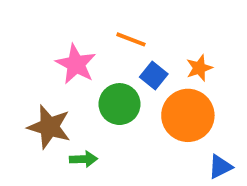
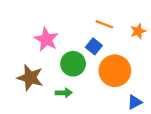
orange line: (131, 39) -> (104, 24), moved
orange star: (199, 68) -> (138, 31), moved
green arrow: (83, 159) -> (64, 93), moved

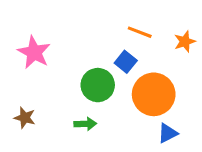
pink star: (46, 39) -> (34, 52), moved
brown star: (30, 78) -> (25, 118), moved, size x0.6
blue triangle: (135, 102) -> (168, 133), moved

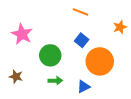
orange line: (140, 32) -> (81, 12), moved
green circle: (98, 85) -> (50, 55), moved
blue triangle: (168, 133) -> (84, 87), moved

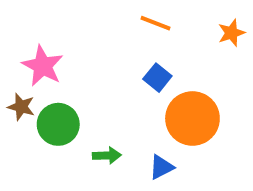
orange star: (120, 27) -> (231, 33), moved
green circle: (50, 55) -> (58, 124), moved
brown star: (16, 77) -> (21, 107), moved

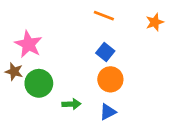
orange circle: (192, 118) -> (110, 79), moved, size x0.7

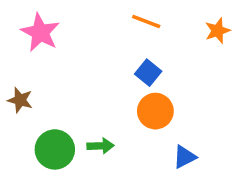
pink star: (28, 44) -> (40, 32), moved
green circle: (39, 83) -> (55, 149), moved
blue triangle: (108, 112) -> (185, 157), moved

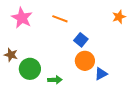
orange line: (146, 22) -> (60, 19), moved
green circle: (55, 149) -> (30, 69), moved
blue triangle: (185, 157) -> (101, 74), moved

